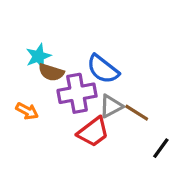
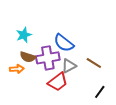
brown semicircle: (51, 72) -> (28, 57), moved
orange arrow: (27, 111) -> (17, 69), turned -32
brown line: (137, 113) -> (94, 63), moved

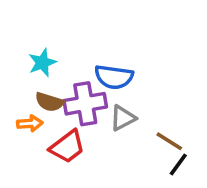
blue semicircle: (64, 43) -> (114, 77), turned -30
brown line: (94, 63) -> (169, 141), moved
red trapezoid: (58, 82) -> (67, 147), moved

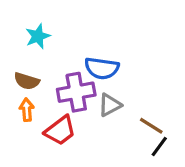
cyan star: (42, 63) -> (38, 36), moved
brown semicircle: (49, 102) -> (27, 81), moved
orange arrow: (30, 123) -> (27, 110), turned -90

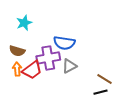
brown line: (151, 126) -> (105, 79), moved
red trapezoid: (60, 131) -> (32, 70), moved
black line: (159, 146) -> (100, 92), turned 40

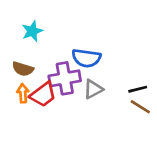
black line: (100, 92) -> (138, 89), moved

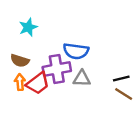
gray triangle: (93, 89) -> (82, 79), turned 30

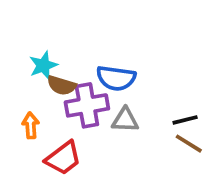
cyan star: (28, 27) -> (43, 65), moved
brown semicircle: (20, 61) -> (62, 85), moved
red trapezoid: (38, 83) -> (63, 158), moved

